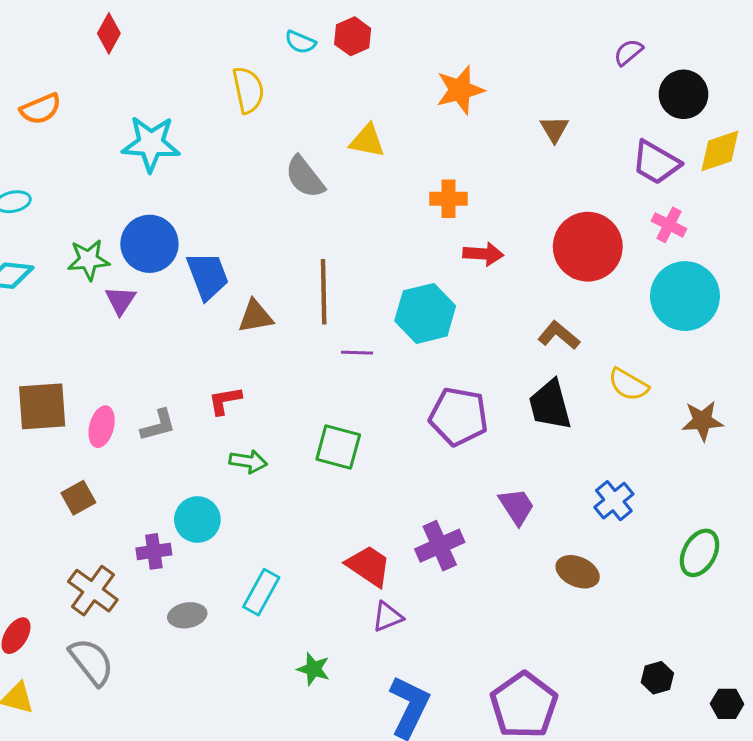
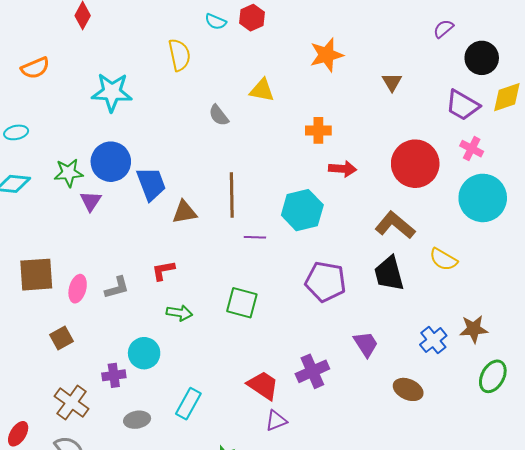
gray semicircle: (305, 177) -> (219, 115), size x0.7
brown L-shape: (559, 335) -> (395, 225), size x1.4
brown star: (702, 421) -> (474, 329), moved

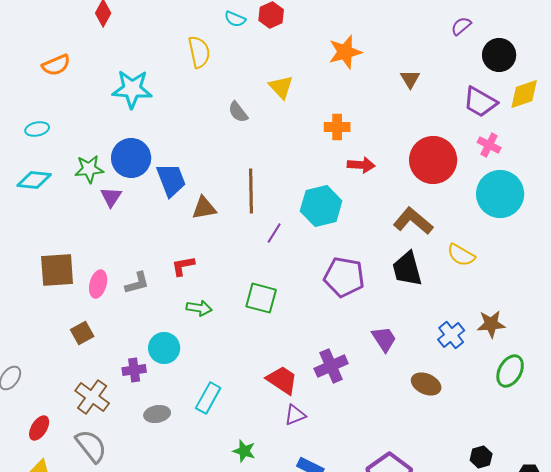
yellow triangle: (262, 90) -> (281, 87), turned 36
purple line: (255, 237) -> (274, 233), turned -60

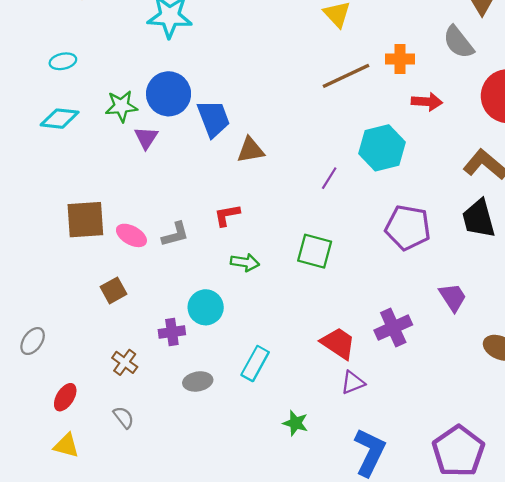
gray semicircle: (238, 112) -> (458, 42), moved, size x1.4
brown line: (251, 191) -> (346, 76), moved, turned 66
pink ellipse: (98, 284) -> (131, 235), turned -76
brown cross: (92, 397) -> (125, 362), size x0.7
gray semicircle: (91, 446) -> (124, 417), size x0.6

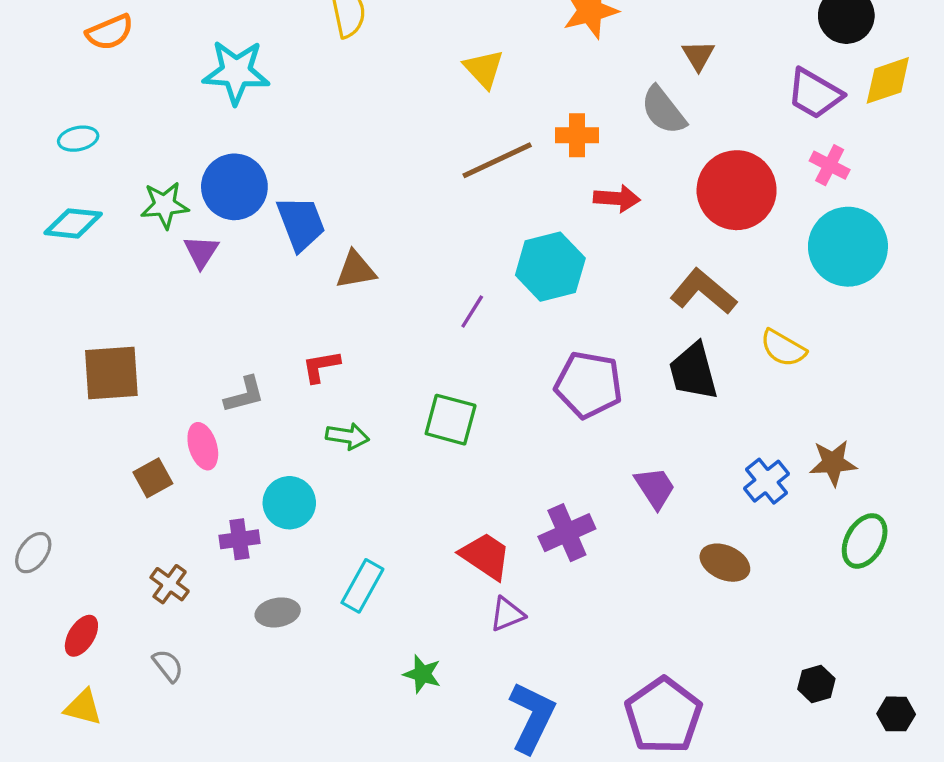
pink ellipse: (131, 235) -> (203, 446), moved, turned 44

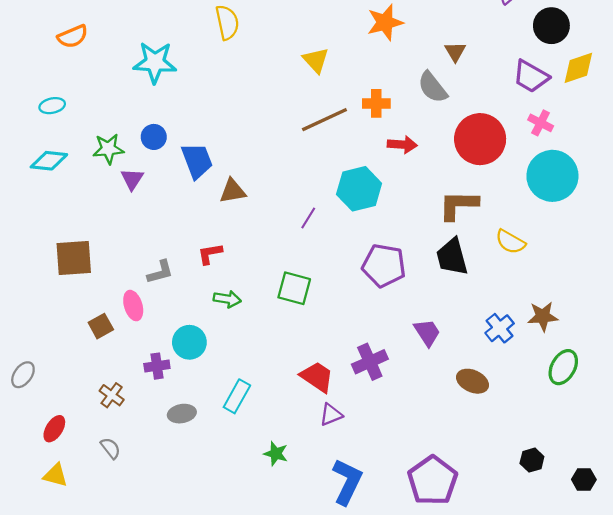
blue circle: (234, 187) -> (154, 137), size x0.6
brown L-shape: (703, 292) -> (458, 205), turned -39

